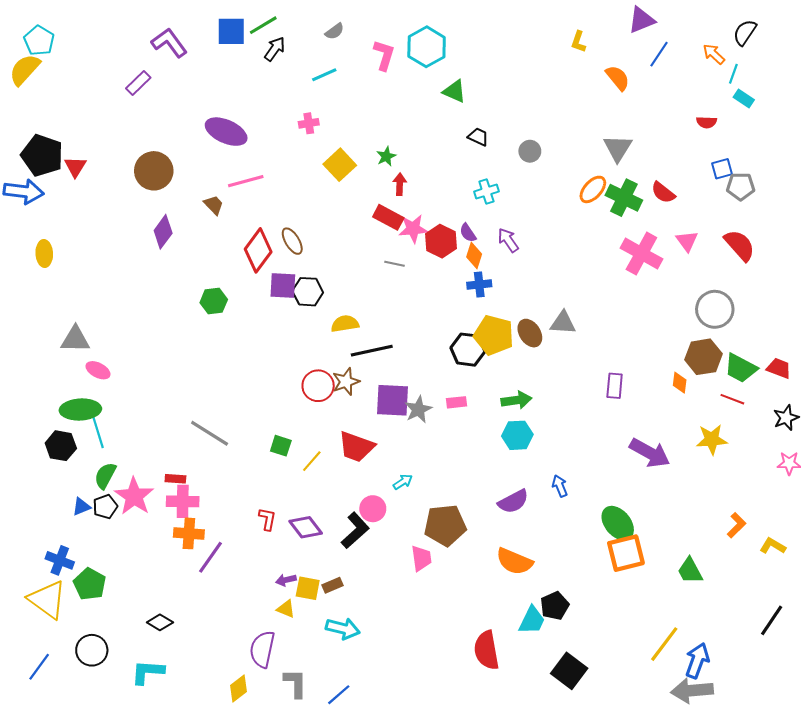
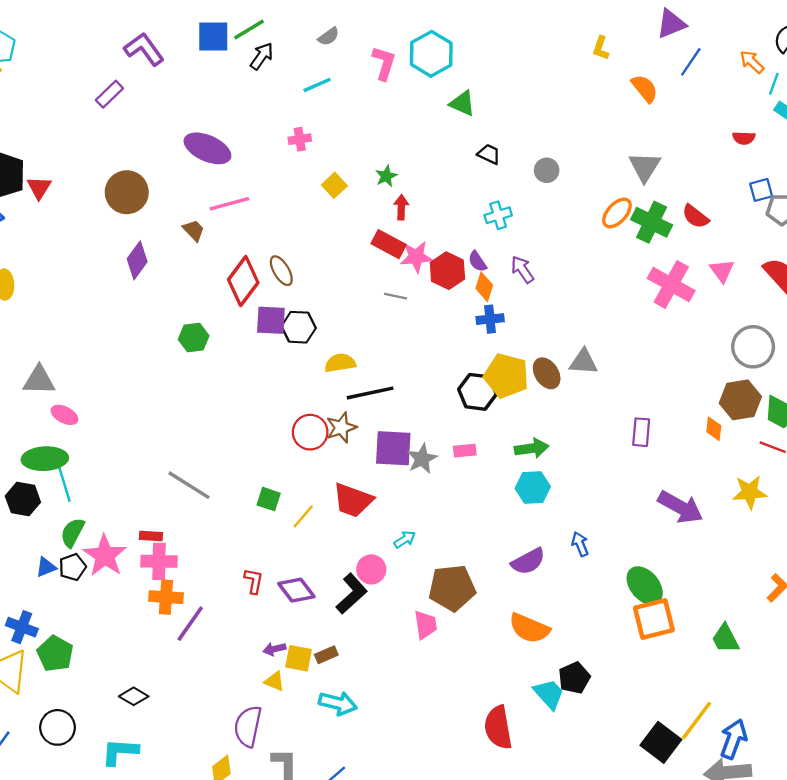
yellow square: (340, 165) -> (334, 185), size x0.7
cyan trapezoid: (532, 620) -> (549, 694), turned -68
black square: (569, 671) -> (661, 742), moved

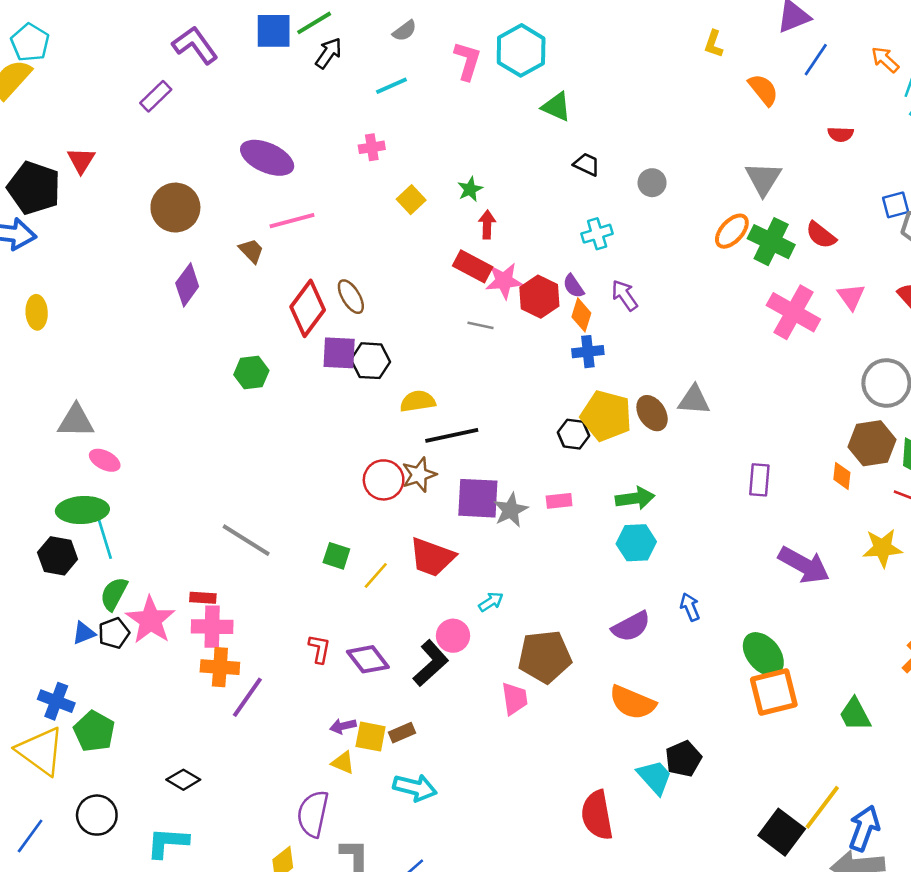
red semicircle: (744, 138) -> (841, 134), moved
red triangle: (39, 188) -> (81, 160), moved
black hexagon: (477, 392) -> (573, 434), size x0.7

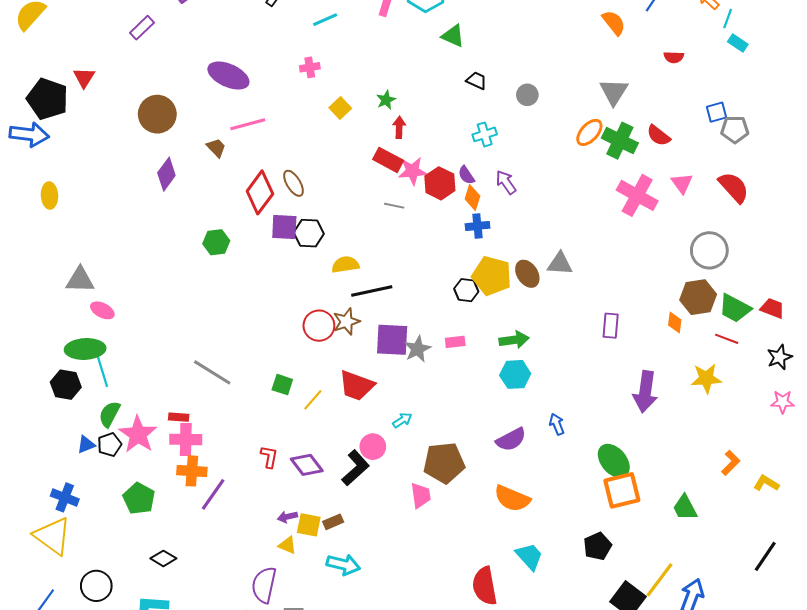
purple arrow: (804, 565) -> (645, 392), turned 69
green pentagon: (94, 731) -> (139, 498), moved
black pentagon: (683, 759) -> (597, 546), moved

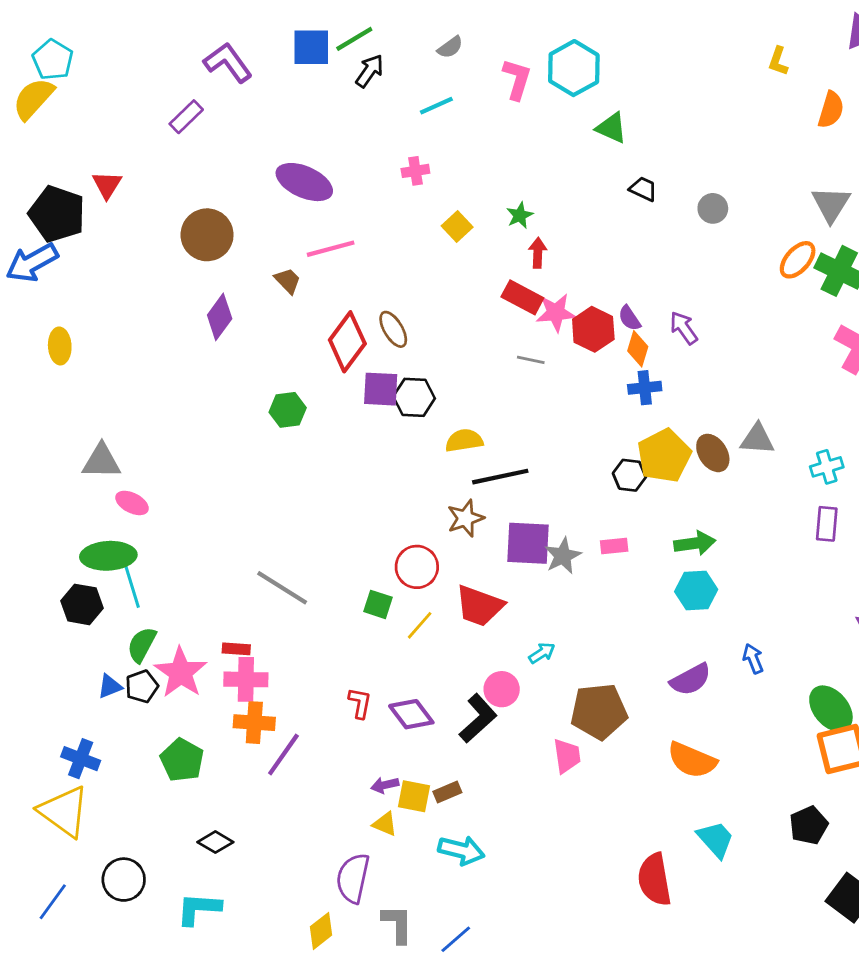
orange semicircle: (614, 23) -> (831, 110), turned 56
blue arrow: (29, 134) -> (32, 263), turned 144
cyan cross: (485, 134) -> (827, 467), moved
yellow pentagon: (492, 276) -> (664, 456), turned 30
red circle: (319, 326) -> (417, 567), moved

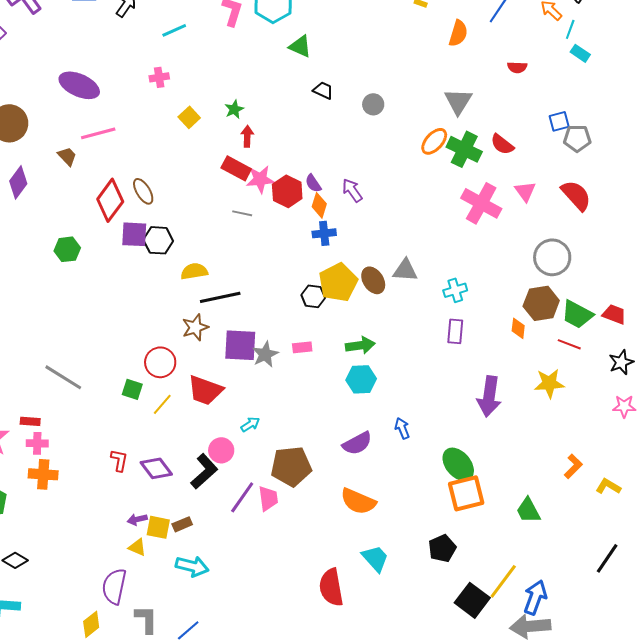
pink cross: (246, 679) -> (37, 443), size x0.7
purple line: (283, 754) -> (242, 497), moved

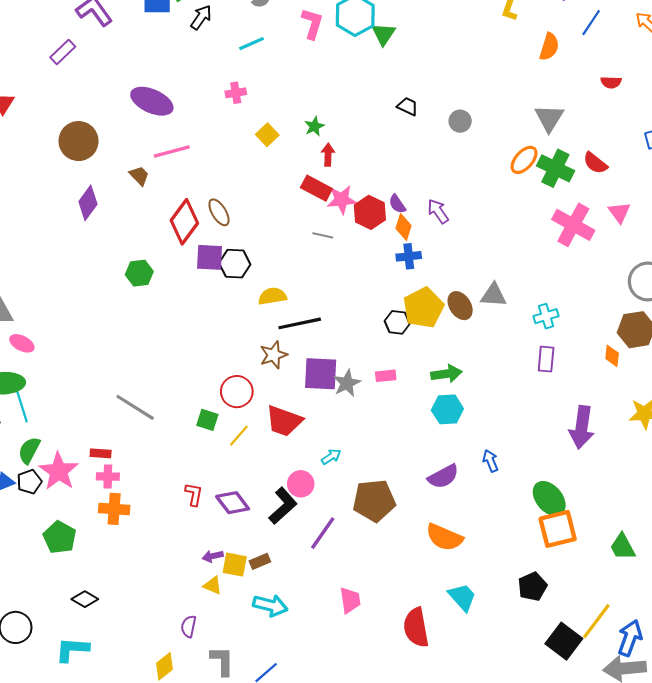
green triangle: (300, 46) -> (384, 34), moved, turned 40
pink trapezoid: (268, 498) -> (350, 600), moved
purple semicircle: (114, 586) -> (189, 626), size x0.6

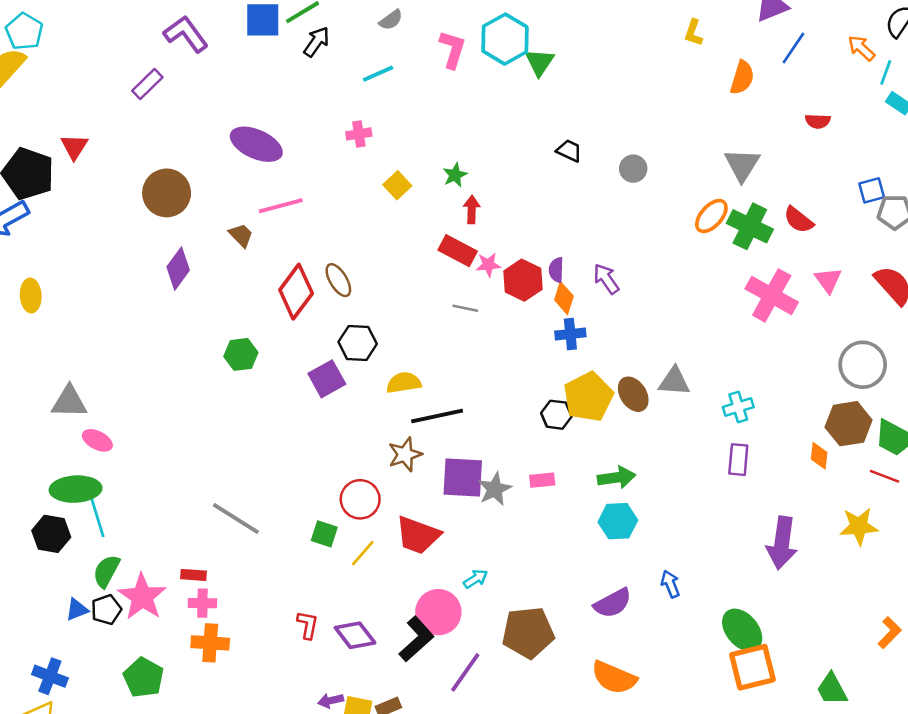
pink star: (342, 200) -> (488, 265), size x0.7
purple semicircle: (397, 204) -> (556, 270), turned 36
purple square: (210, 257) -> (327, 379), moved, turned -32
pink circle: (301, 484) -> (438, 612), size x1.4

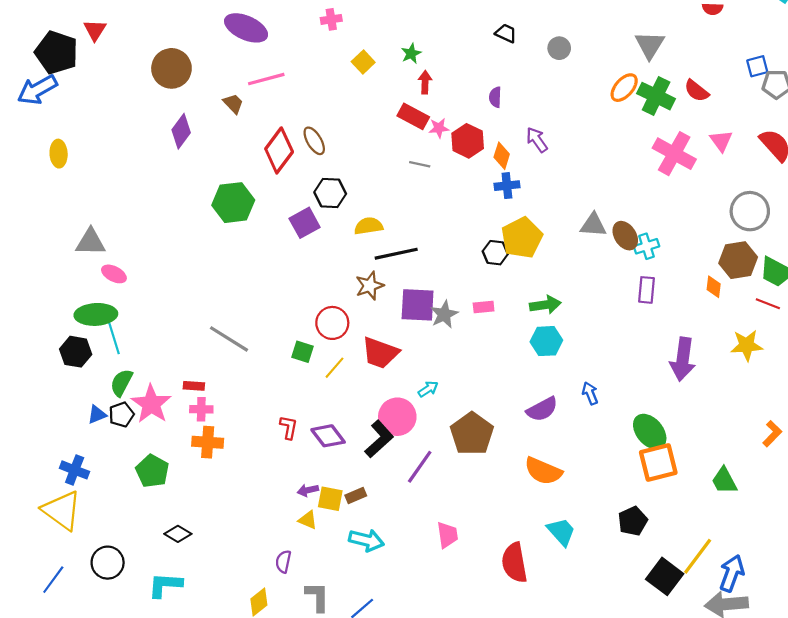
purple semicircle: (556, 270) -> (495, 97), moved
green hexagon: (241, 354) -> (233, 203), size x1.5
brown ellipse: (633, 394) -> (625, 236), moved
brown pentagon: (528, 633) -> (472, 434), turned -30

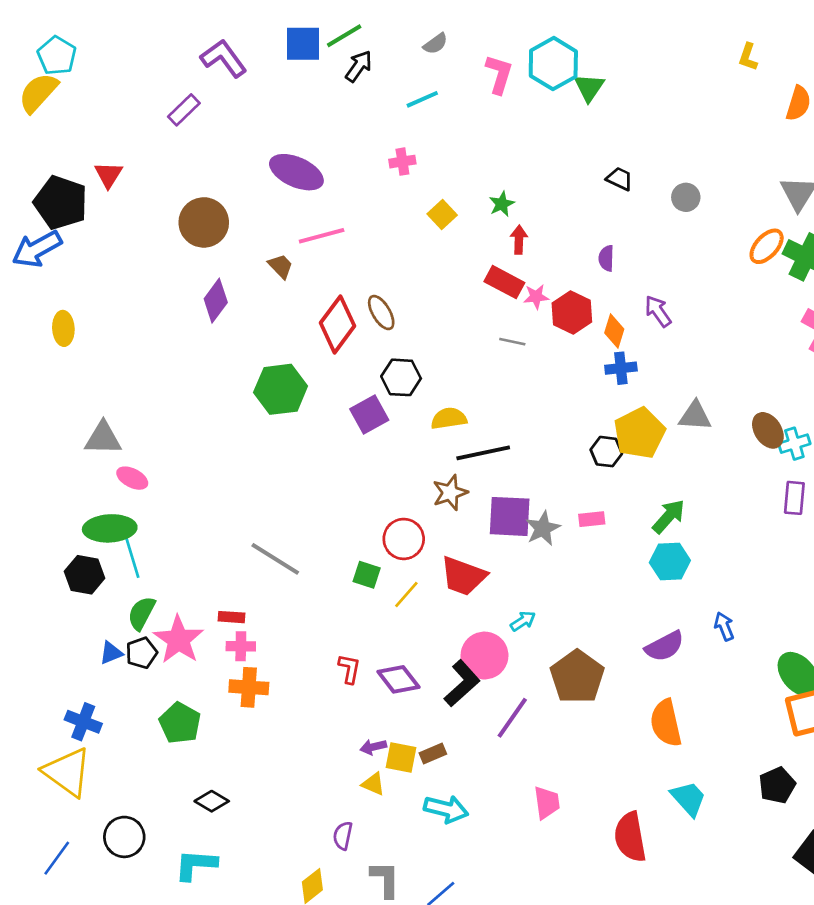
gray triangle: (593, 225) -> (695, 416), moved
green arrow: (545, 305) -> (669, 516), turned -40
orange semicircle: (543, 471) -> (666, 723), turned 54

